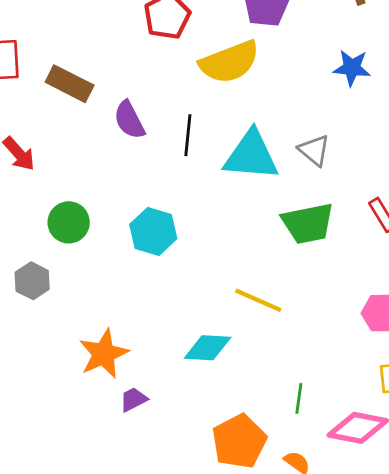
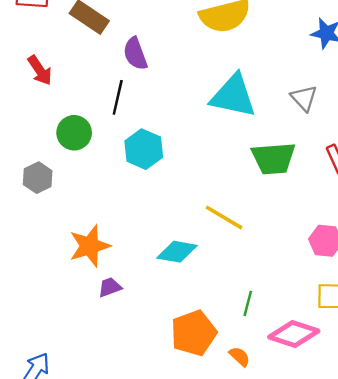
black line: (188, 135) -> (118, 97), moved
gray triangle: (314, 150) -> (304, 98), moved

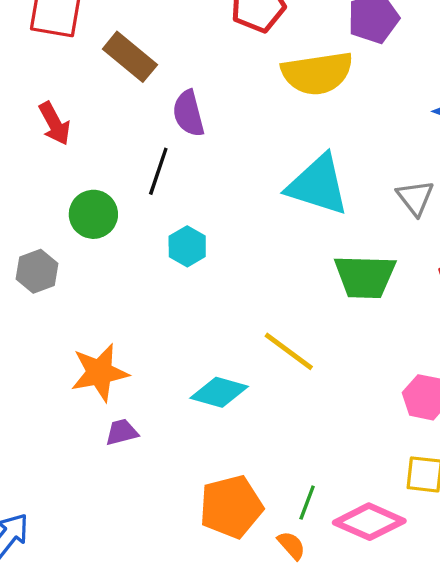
cyan hexagon: (144, 149) -> (187, 246), size x0.7
green line: (248, 303) -> (307, 503), moved

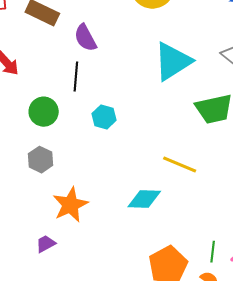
cyan triangle: (318, 185) -> (173, 61), turned -36
gray hexagon: (37, 271) -> (40, 160), moved
purple trapezoid: (122, 432) -> (46, 244), moved

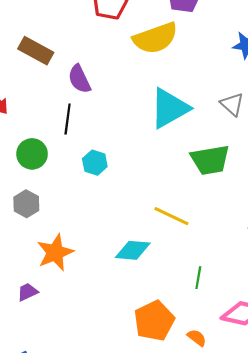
green line: (213, 252) -> (198, 278), moved

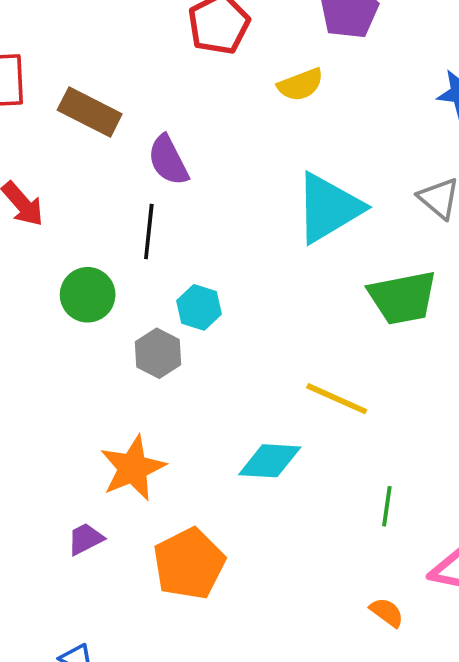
yellow semicircle: (155, 38) -> (301, 85), size x0.6
gray hexagon: (26, 204) -> (158, 353), moved
orange pentagon: (154, 321) -> (189, 564), moved

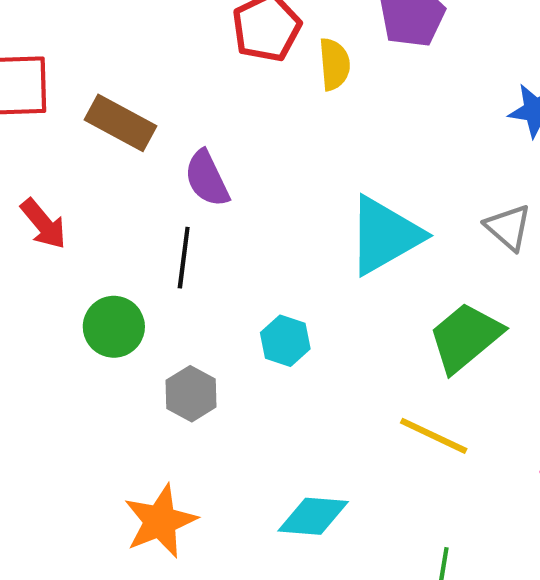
yellow semicircle: (301, 85) -> (334, 64), moved, turned -75
green trapezoid: (403, 298) -> (465, 337), turned 150
cyan hexagon: (199, 307) -> (285, 341), moved
yellow line: (337, 399) -> (434, 436), moved

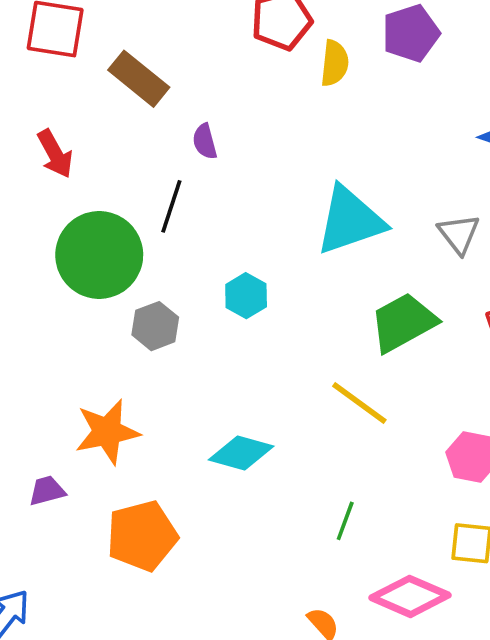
purple semicircle: (207, 179) -> (205, 141), size x0.7
green circle: (114, 327) -> (99, 255), size x1.6

